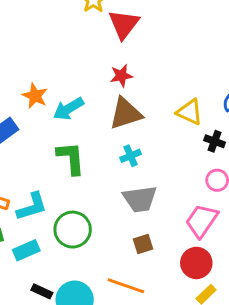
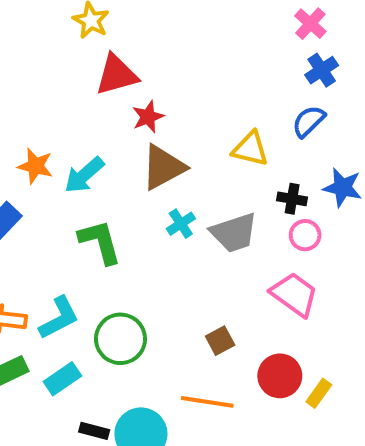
red triangle: (124, 24) -> (117, 75), moved, turned 48
black cross: (215, 141) -> (292, 199), moved
gray trapezoid: (140, 199) -> (234, 233), moved
pink trapezoid: (202, 221) -> (294, 294), turned 102
red circle: (196, 263) -> (280, 376), moved

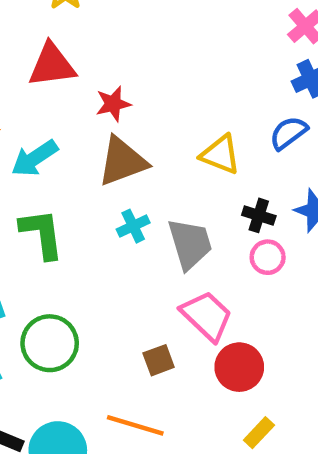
red triangle: (117, 75) -> (52, 65), moved
gray trapezoid: (234, 233) -> (190, 244), turned -96
pink trapezoid: (294, 294) -> (207, 316), moved
red circle: (280, 376) -> (239, 367), moved

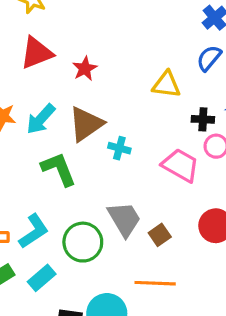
brown triangle: (122, 161) -> (86, 124), moved
cyan cross: (133, 226) -> (119, 148), turned -35
gray trapezoid: (190, 244) -> (124, 219), moved
pink trapezoid: (207, 316) -> (181, 165), moved

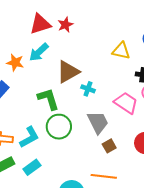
red star: (85, 69) -> (65, 25), moved
cyan arrow: (41, 119) -> (39, 52), moved
gray trapezoid: (124, 219) -> (98, 122), moved
green circle: (83, 242) -> (59, 127), moved

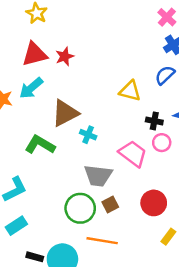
green L-shape: (48, 99) -> (40, 145), turned -45
gray trapezoid: (98, 122) -> (98, 176), turned 120
green circle: (59, 127) -> (80, 208), moved

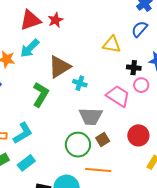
green L-shape: (40, 145) -> (41, 95), turned 95

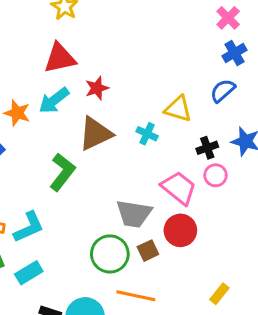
red star: (55, 20) -> (97, 88), moved
black cross: (134, 68) -> (207, 148), turned -32
cyan cross: (80, 83) -> (147, 134), moved
red circle: (138, 135) -> (180, 230), moved

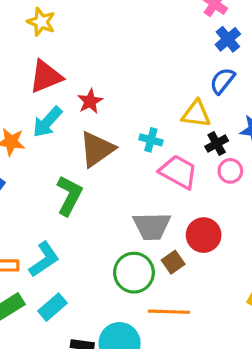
yellow triangle: (178, 109) -> (196, 114), moved
pink trapezoid: (179, 188) -> (178, 172), moved

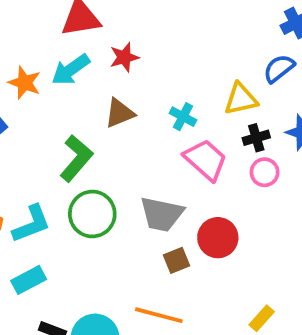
yellow triangle: (196, 114) -> (241, 99), turned -32
brown triangle: (97, 149) -> (120, 113), size x0.7
green circle: (134, 273) -> (92, 214), moved

